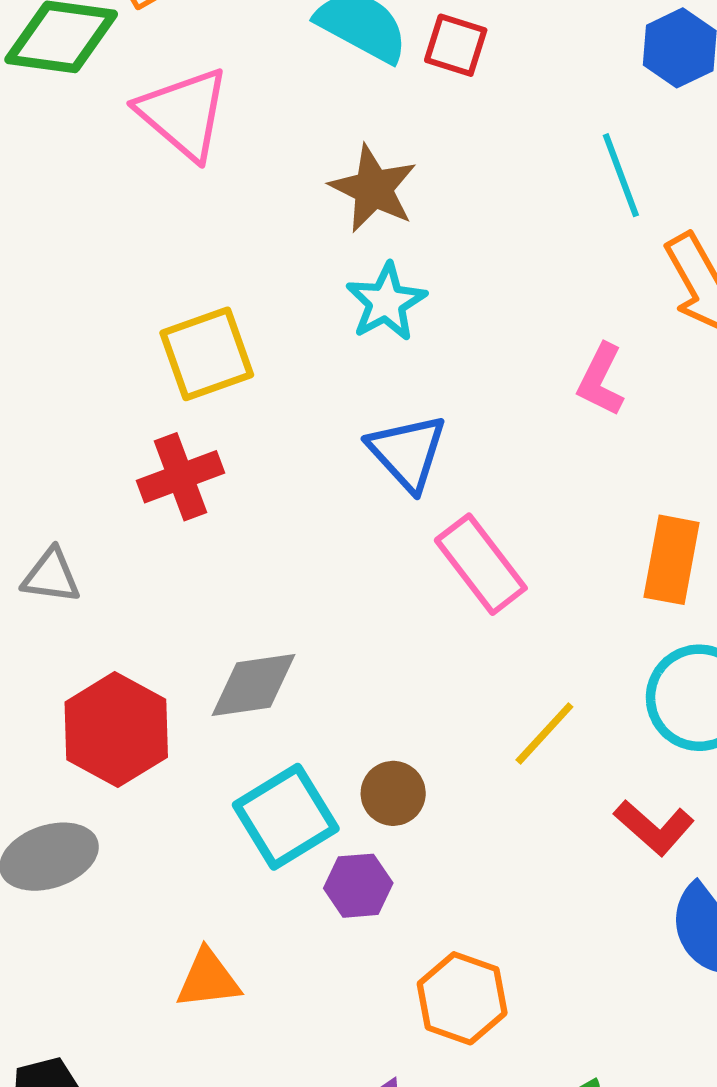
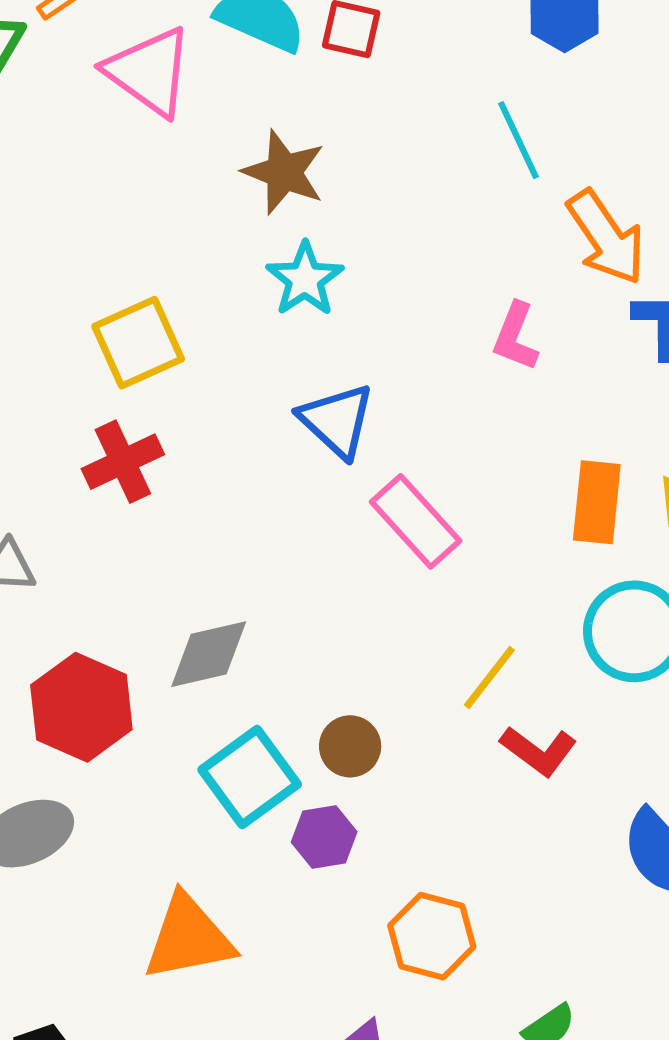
pink triangle: (184, 113) -> (149, 72), moved
red L-shape: (654, 827) -> (539, 751), moved
orange triangle: (208, 979) -> (188, 938), size x1.5

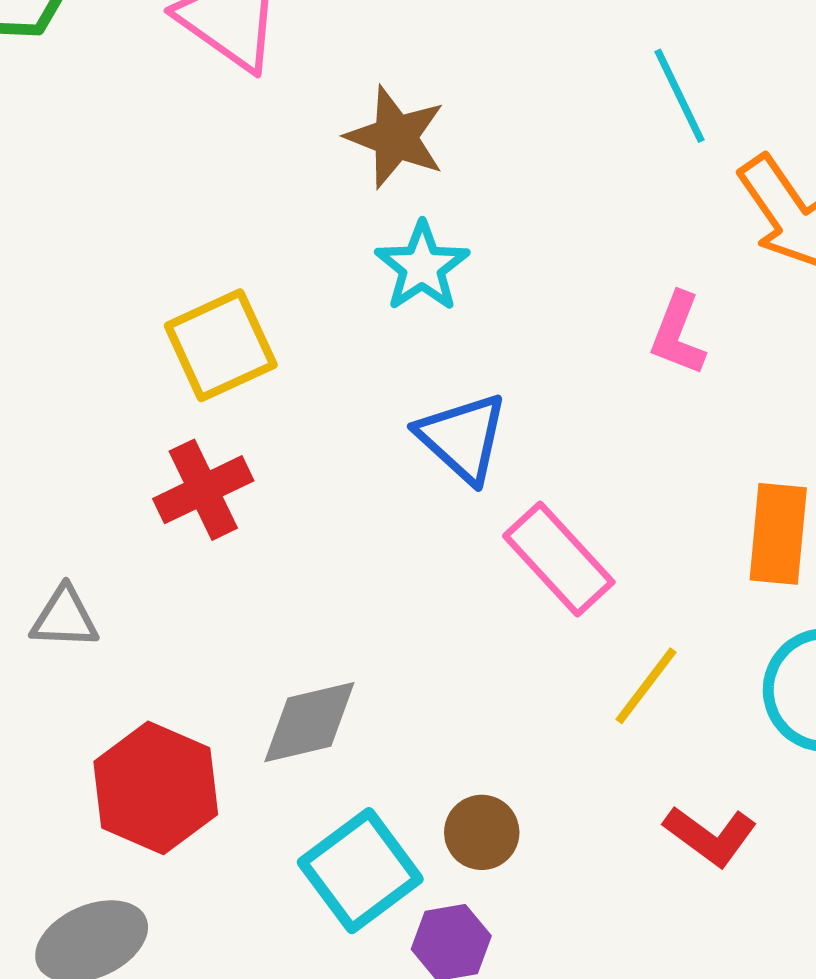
yellow line: (489, 677) -> (646, 686), moved

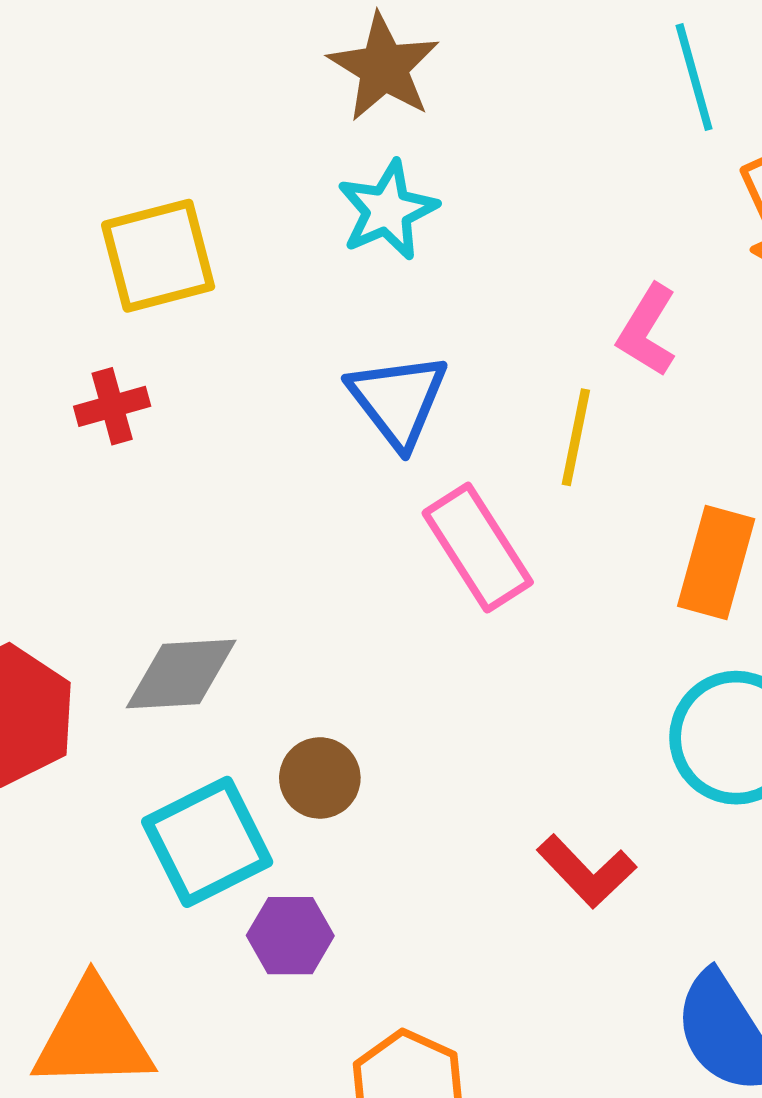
red cross: (203, 490) -> (112, 406), size x0.7
yellow line: (646, 686) -> (576, 437), moved, turned -36
brown circle: (482, 832) -> (320, 778), moved

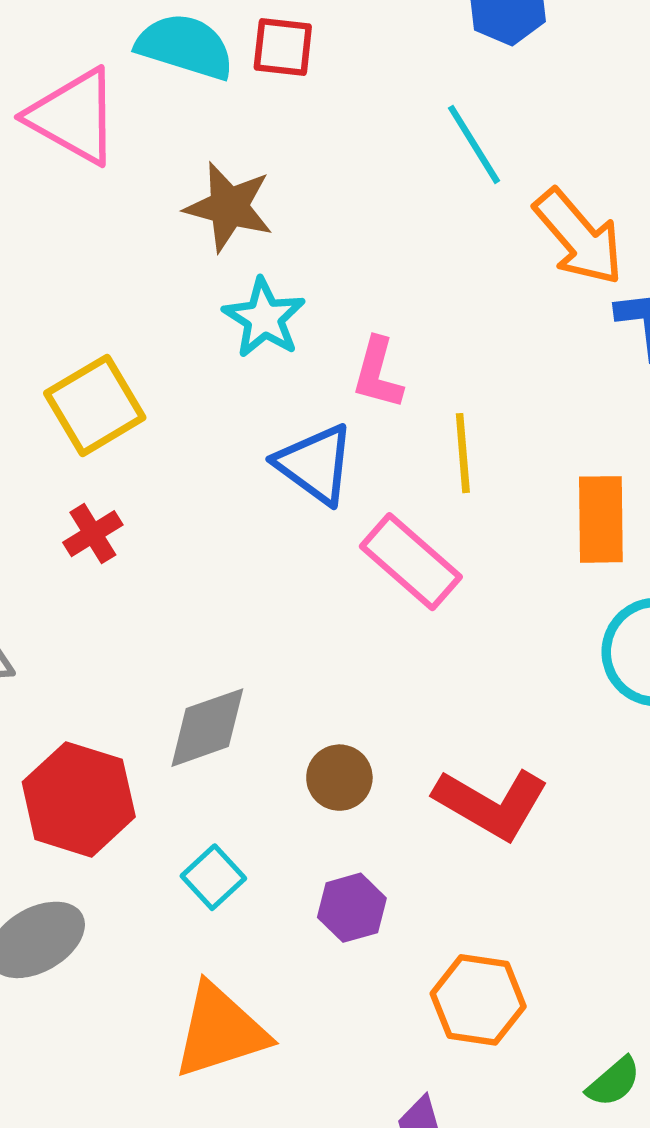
pink L-shape: (647, 330) -> (378, 373), moved
cyan square: (207, 842) -> (213, 877), moved, size x0.6
red L-shape: (587, 871) -> (491, 804), moved, size x1.4

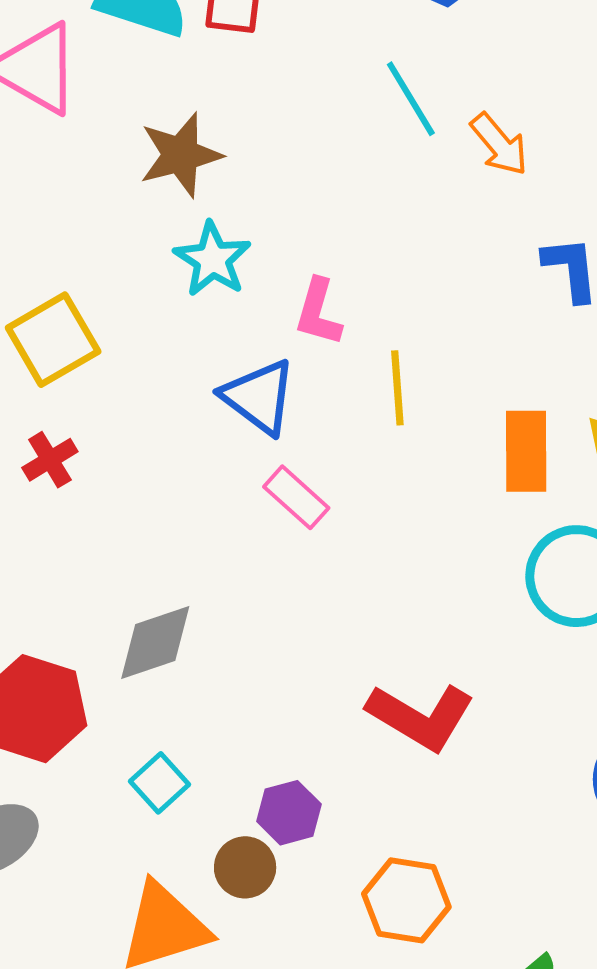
brown star: (229, 207) -> (181, 155), turned -30
orange arrow: (579, 237) -> (499, 144), moved, size x0.7
pink rectangle: (411, 562) -> (296, 497), moved, size x0.7
brown circle: (339, 778) -> (245, 867), moved

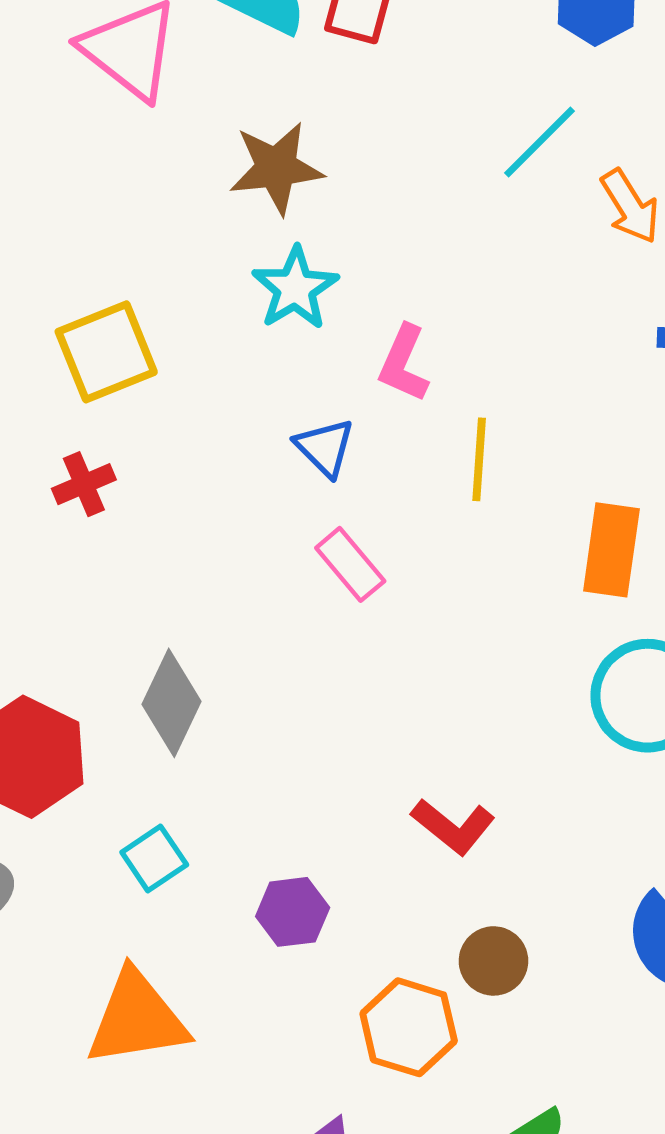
cyan line: (411, 99) -> (540, 142), turned 68
blue triangle: (259, 397) -> (325, 448), size x0.7
gray diamond: (155, 643) -> (172, 703), turned -54
red L-shape: (421, 717) -> (453, 826), size x0.7
brown circle: (245, 867) -> (493, 961), moved

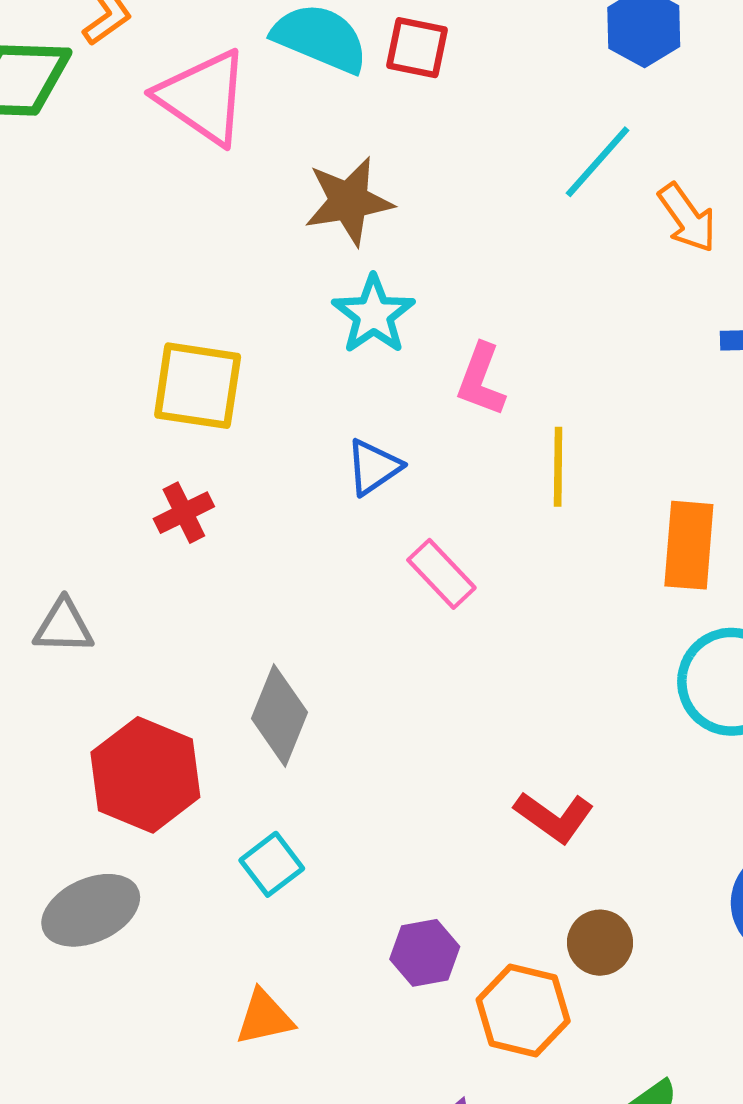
yellow square: (106, 352) -> (198, 386), turned 34
blue triangle: (325, 448) -> (374, 467), moved, turned 44
purple hexagon: (293, 912) -> (425, 953), moved
orange triangle: (137, 1019) -> (264, 1017), size x0.6

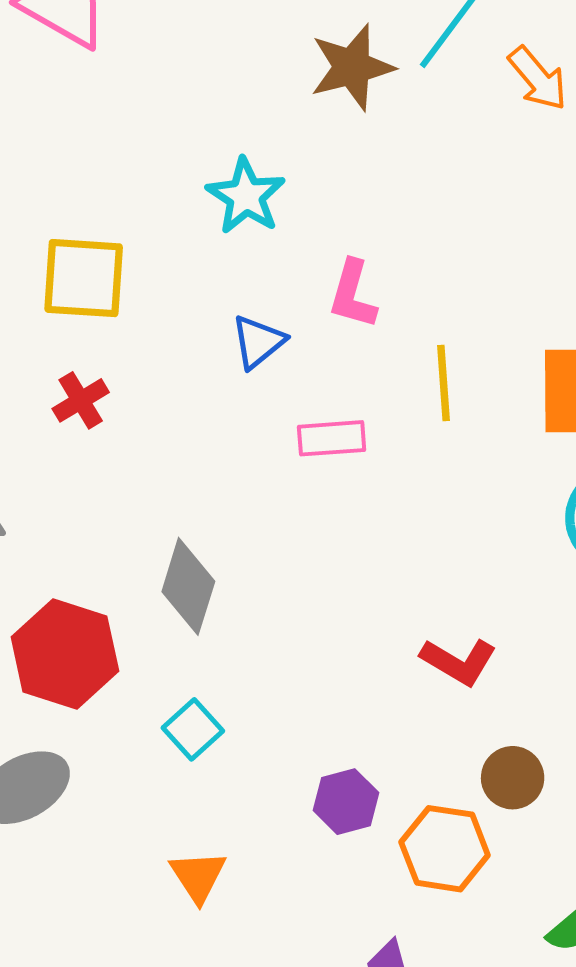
brown star: (349, 201) -> (352, 67), moved
pink L-shape: (481, 380) -> (353, 294), moved
yellow line: (558, 467) -> (443, 383), moved
pink rectangle: (441, 574) -> (332, 438), turned -46
orange triangle: (264, 1017) -> (198, 876), turned -46

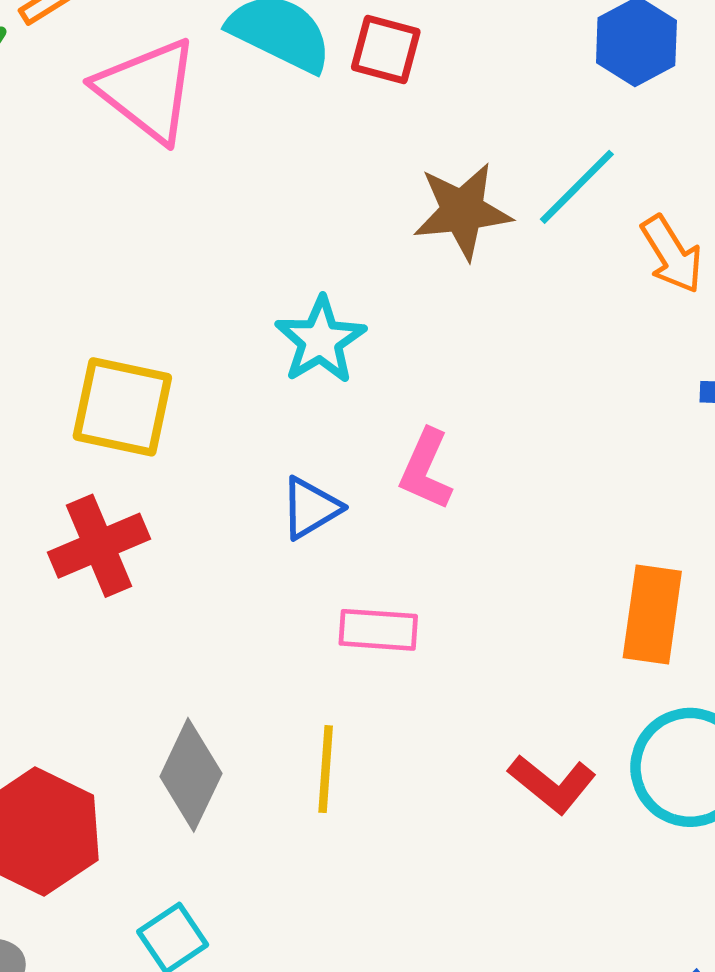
yellow line: (443, 383) -> (326, 769), moved
red cross: (81, 400) -> (99, 546), size x1.5
red L-shape: (459, 661) -> (552, 784), moved

